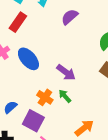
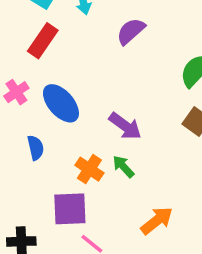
blue semicircle: (10, 107) -> (36, 148), moved, turned 120
purple square: (33, 121) -> (70, 209), turned -30

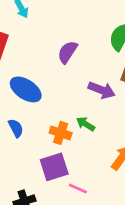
purple semicircle: (131, 31) -> (67, 52), moved
purple arrow: (125, 126) -> (102, 90), moved

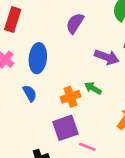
blue ellipse: (26, 89) -> (38, 58), turned 64
orange cross: (61, 133) -> (70, 97), turned -36

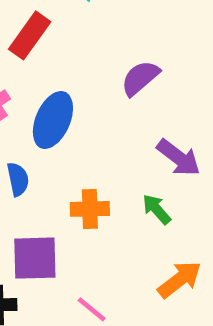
green arrow: (93, 88) -> (157, 209), moved
purple square: (65, 128) -> (35, 258), moved

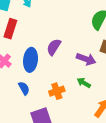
purple semicircle: (140, 78) -> (54, 47), moved

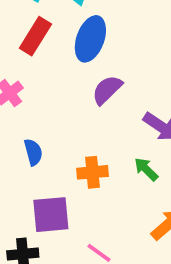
blue ellipse: (31, 60) -> (90, 39), moved

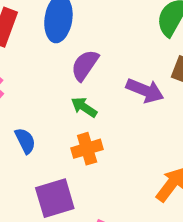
green arrow: (146, 169) -> (84, 107), moved

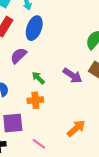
purple semicircle: (85, 65) -> (19, 56), moved

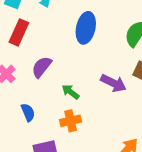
blue ellipse: (34, 28) -> (86, 28), moved

